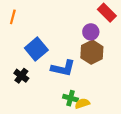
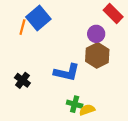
orange line: (13, 17) -> (22, 27), moved
blue square: (36, 49) -> (38, 18), moved

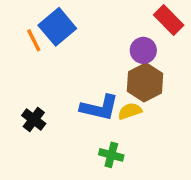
orange line: (22, 27) -> (34, 40), turned -42
yellow semicircle: (87, 110) -> (130, 111), moved

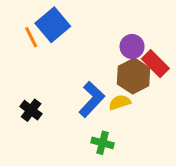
red rectangle: (169, 20) -> (155, 64), moved
blue L-shape: (99, 108) -> (92, 99), turned -60

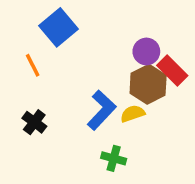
orange line: (31, 37) -> (33, 65), moved

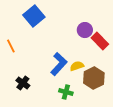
orange line: (33, 65) -> (11, 46), moved
brown hexagon: (148, 84) -> (94, 78), moved
black cross: (34, 122) -> (23, 83), moved

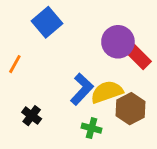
purple circle: (85, 30) -> (118, 42), size x1.5
orange line: (11, 46) -> (15, 64), turned 56
yellow semicircle: (77, 66) -> (107, 92), size x1.6

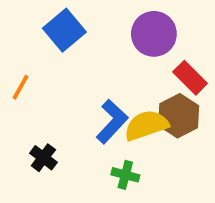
purple circle: (118, 42) -> (154, 34), moved
brown hexagon: (131, 109) -> (179, 116), moved

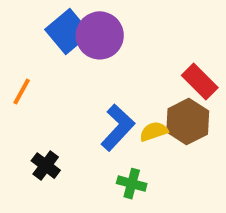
purple circle: (154, 34) -> (100, 35), moved
yellow semicircle: (146, 125) -> (154, 132), size x0.6

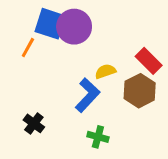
blue square: (68, 31) -> (50, 24), turned -32
orange line: (22, 91) -> (28, 47), moved
yellow semicircle: (154, 132) -> (105, 71), moved

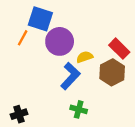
purple circle: (74, 27) -> (60, 41), moved
black cross: (34, 123) -> (19, 114), moved, turned 35

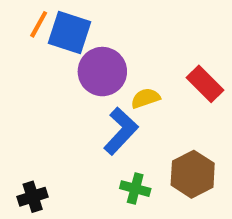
orange line: (23, 38) -> (39, 24), moved
brown hexagon: (112, 72) -> (193, 174), moved

